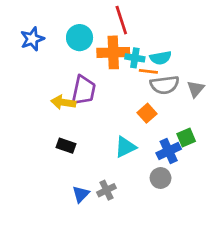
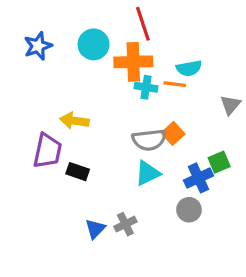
cyan cross: (135, 58) -> (146, 87), moved
gray semicircle: (165, 85) -> (149, 140), moved
purple trapezoid: (84, 90) -> (47, 151), moved

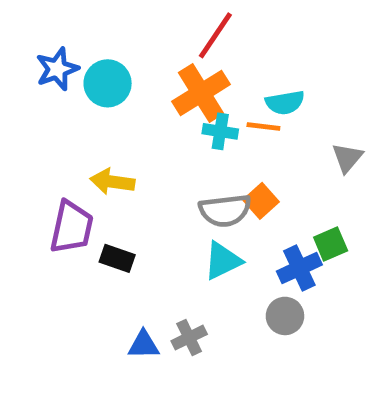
red line: (143, 24) -> (215, 35), turned 52
cyan circle: (94, 44) -> (108, 83), moved
orange cross: (133, 62) -> (201, 93), turned -30
blue triangle: (95, 229) -> (144, 345), turned 45

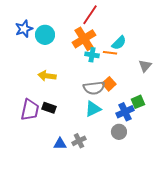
cyan semicircle: (285, 103) -> (119, 43), turned -35
purple trapezoid: (72, 227) -> (30, 110), moved

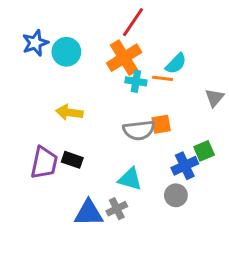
orange square: (109, 84) -> (161, 124), turned 32
cyan triangle: (93, 109) -> (130, 179), moved, turned 42
blue triangle: (60, 144) -> (89, 213), size x1.5

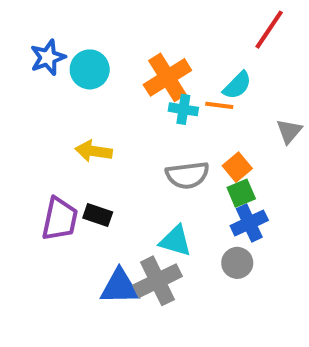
red line: (133, 22) -> (269, 30), moved
orange square: (161, 124) -> (237, 167), moved, turned -30
green square: (204, 151) -> (241, 193), moved
gray cross: (117, 209) -> (157, 281), size x1.6

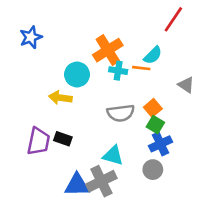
cyan circle: (90, 69) -> (77, 74), moved
gray triangle: (289, 131) -> (186, 85), turned -36
green square: (241, 193) -> (155, 125), turned -36

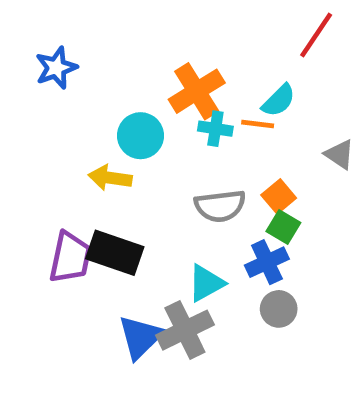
black rectangle: (63, 139) -> (115, 253), size x1.6
blue cross: (161, 144) -> (267, 262), moved
cyan triangle: (113, 155) -> (206, 283), turned -45
blue triangle: (77, 185) -> (140, 337), turned -44

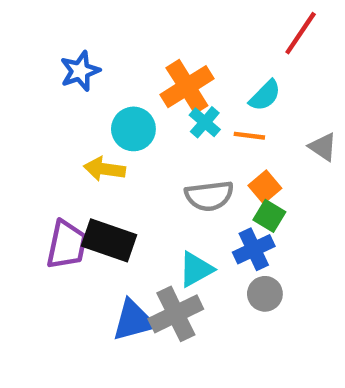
blue star: (56, 68) -> (80, 71), moved
orange line: (258, 124) -> (249, 136), moved
cyan cross: (215, 129) -> (205, 122), turned 32
blue triangle: (140, 337) -> (133, 321), turned 30

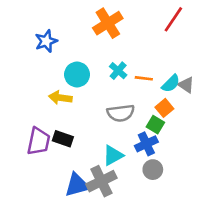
orange cross: (187, 87) -> (108, 23), moved
cyan semicircle: (265, 96) -> (171, 83), moved
orange square: (265, 187) -> (164, 108), moved
black rectangle: (109, 240) -> (63, 139), size x0.7

